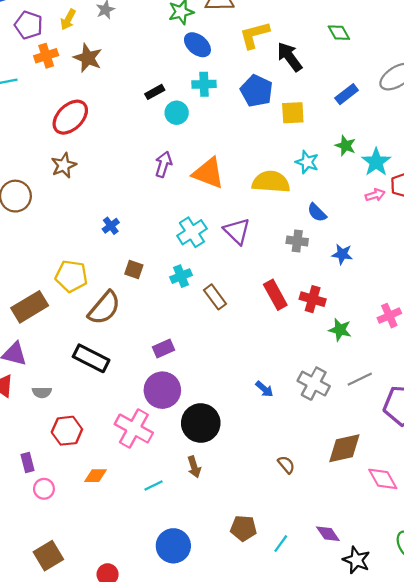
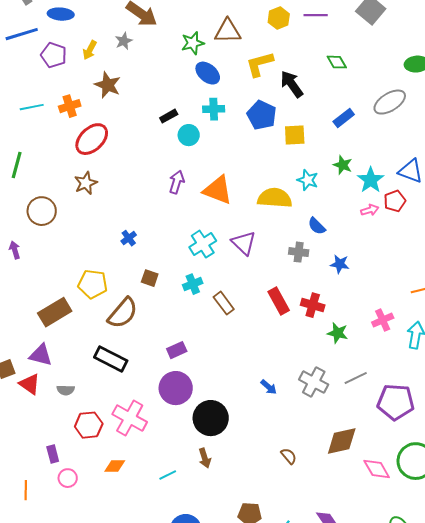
orange cross: (46, 56) -> (70, 106), moved
pink cross: (134, 428) -> (130, 418), moved

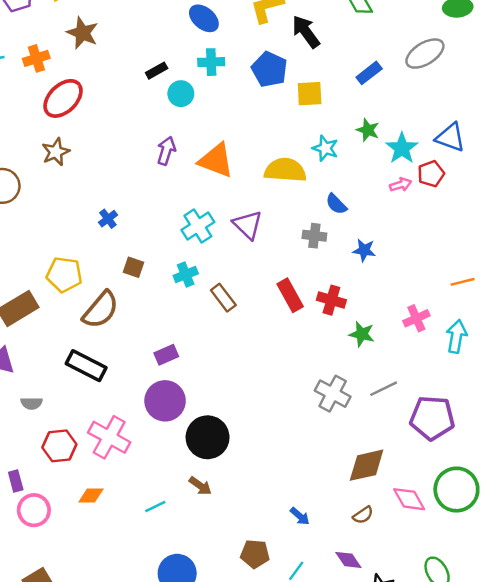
blue arrow: (269, 387) -> (300, 516), moved
brown semicircle: (289, 456) -> (363, 515), moved, turned 96
brown arrow: (205, 458) -> (200, 486), turned -36
pink circle: (68, 478) -> (34, 510), size x1.4

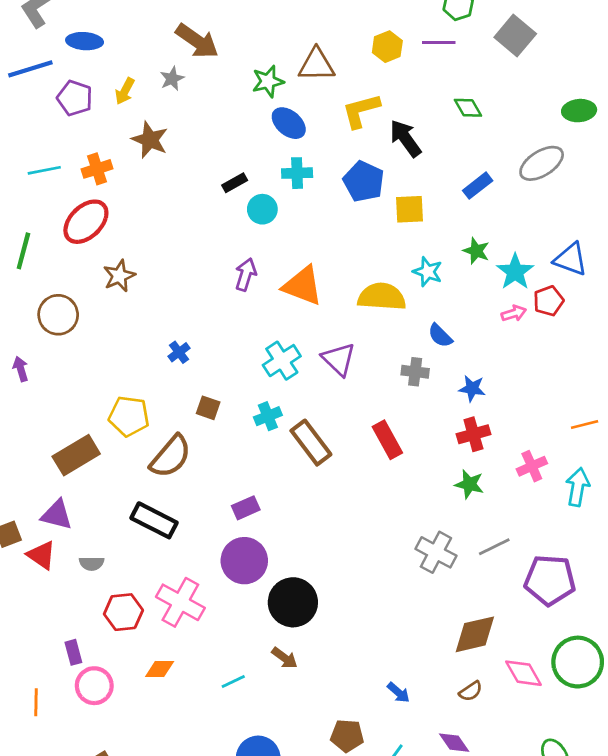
red ellipse: (63, 98) -> (86, 222), moved
brown rectangle: (223, 298) -> (311, 443), size x1.4
red cross: (331, 300) -> (473, 434), moved, turned -32

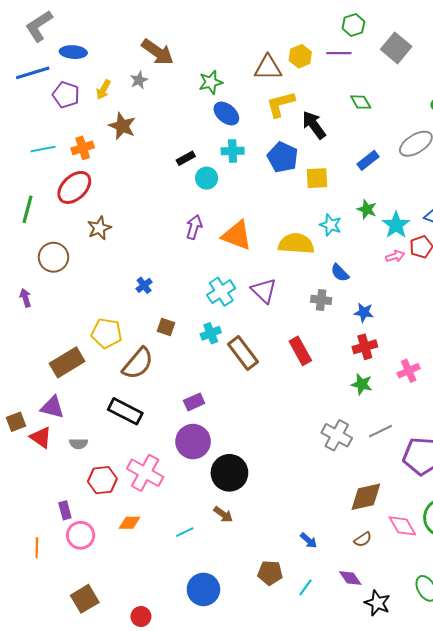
brown triangle: (317, 65) -> (268, 68), moved

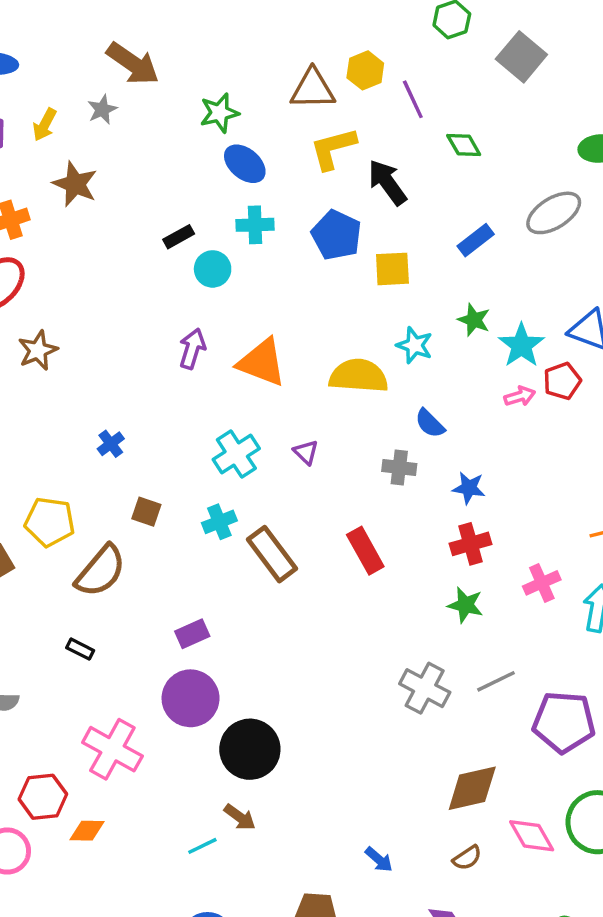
purple line: (339, 53) -> (413, 99), moved, turned 65
purple triangle: (264, 291) -> (306, 452), size x0.6
black rectangle: (125, 411) -> (80, 649), size x0.5
red hexagon: (102, 480) -> (43, 797), moved
cyan line: (185, 532) -> (202, 846), moved

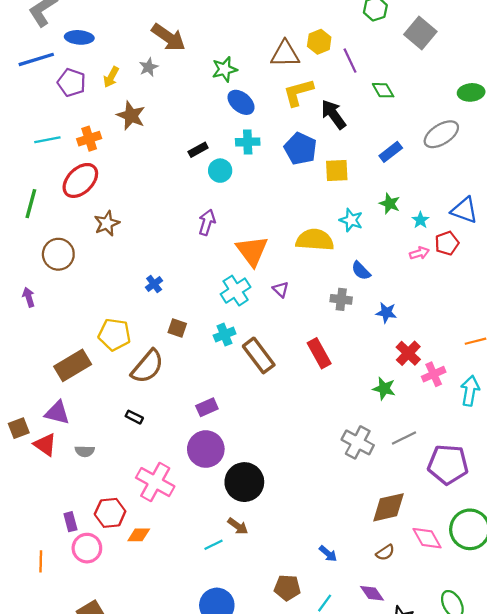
cyan star: (521, 345) -> (420, 220), size x0.6
orange triangle: (262, 362) -> (252, 251), moved, turned 32
red cross: (471, 544) -> (408, 353), moved, turned -30

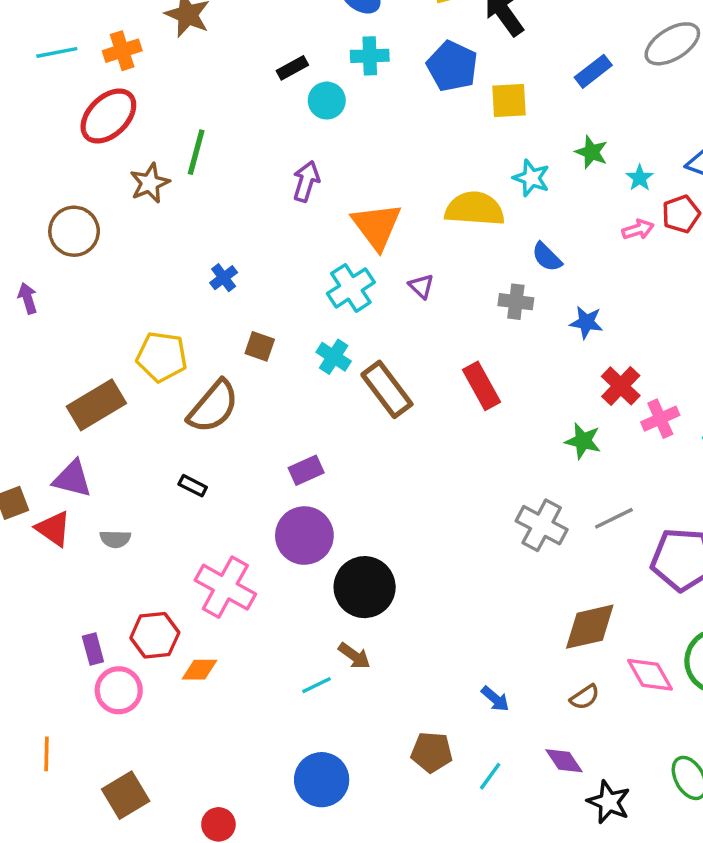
green line: (31, 204) -> (196, 152), moved
cyan cross: (225, 335) -> (334, 357), turned -35
orange line: (41, 561) -> (47, 754), moved

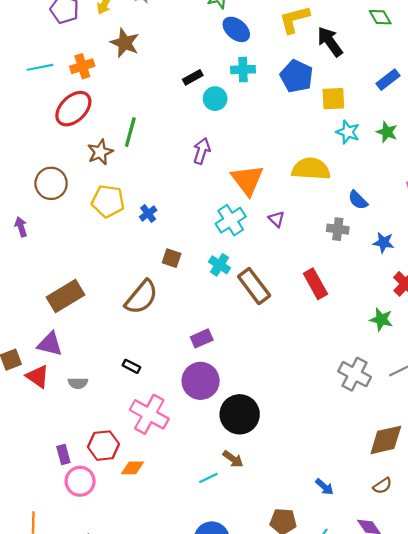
cyan star: (531, 178) -> (348, 132), moved
yellow pentagon: (162, 357) -> (108, 201), moved
black rectangle: (193, 486) -> (131, 366), moved

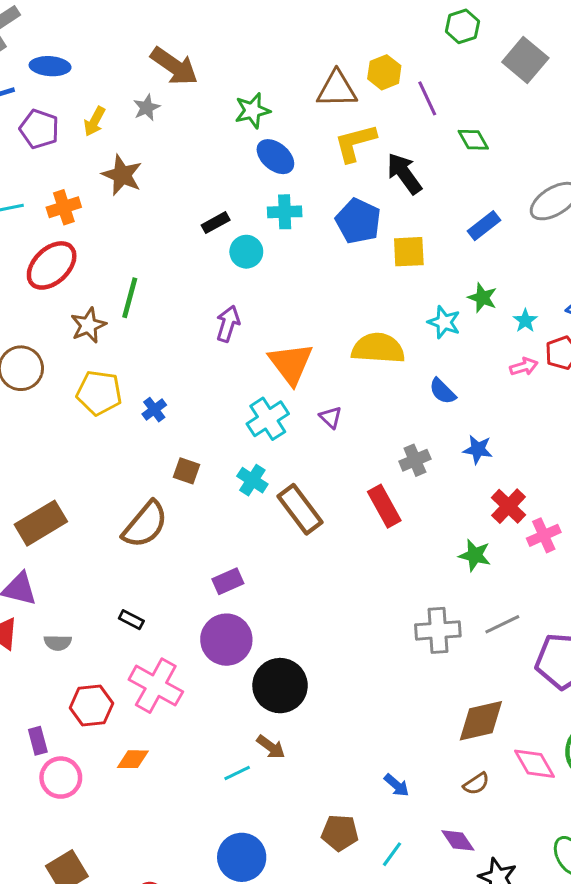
cyan star: (348, 132) -> (444, 322), moved
gray cross: (338, 229) -> (415, 460), moved, turned -30
gray cross: (355, 374) -> (438, 630), turned -32
red hexagon: (103, 446) -> (91, 706), moved

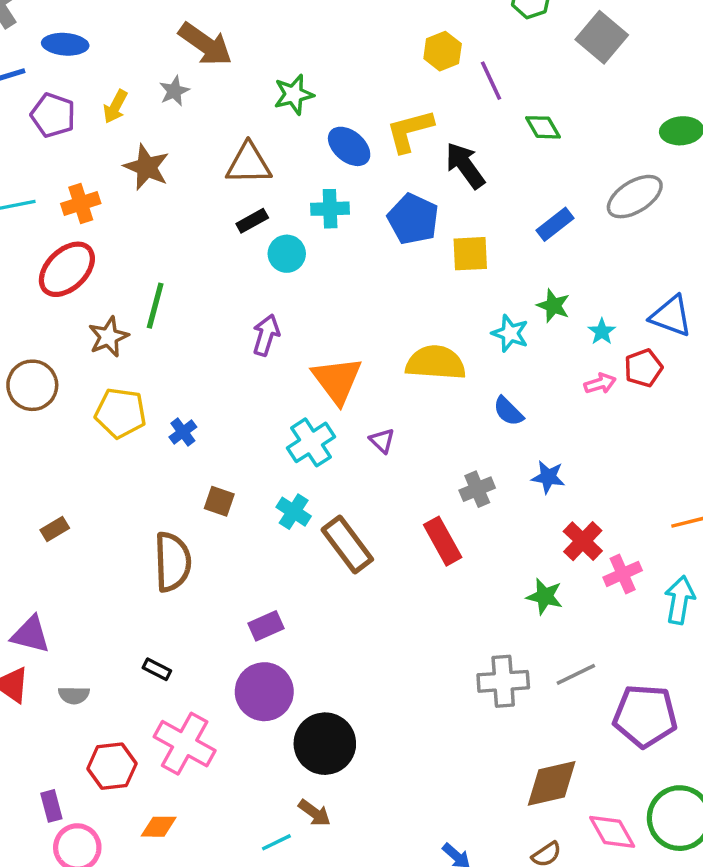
brown triangle: (337, 89) -> (249, 164), moved
blue ellipse: (275, 157) -> (349, 146), moved
brown rectangle: (41, 523) -> (55, 529), moved, size x0.5
brown semicircle: (145, 525) -> (173, 562), turned -42

